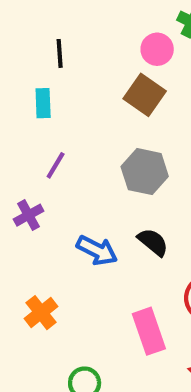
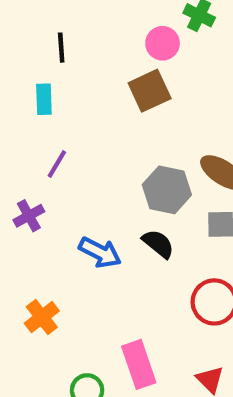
brown square: (145, 95) -> (150, 91), turned 30
gray hexagon: (145, 172) -> (167, 190), moved
pink rectangle: (149, 331) -> (139, 364), moved

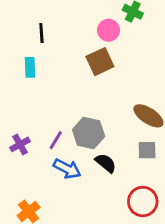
purple line: (57, 164) -> (56, 140), moved
gray hexagon: (167, 190) -> (89, 133), moved

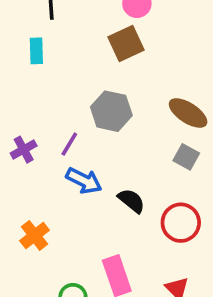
gray hexagon: (89, 133) -> (111, 111), moved
gray square: (147, 150) -> (186, 157), turned 30
black semicircle: (106, 163) -> (131, 201), moved

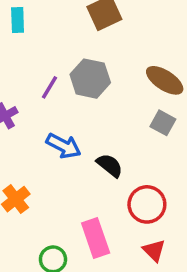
purple line: (69, 144) -> (49, 87), moved
red circle: (181, 223) -> (147, 204), moved

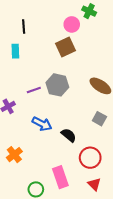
purple line: (49, 87) -> (34, 90), turned 40
gray square: (163, 123) -> (99, 119), moved

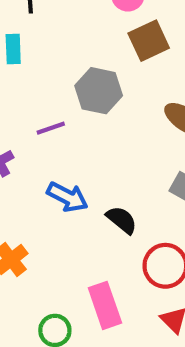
brown square: (66, 47) -> (149, 41), moved
gray hexagon: (57, 85) -> (99, 91), moved

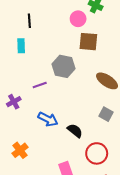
brown square: (149, 41) -> (88, 42), turned 30

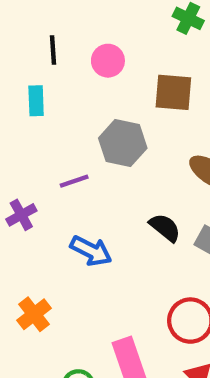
pink circle: (78, 19) -> (108, 61), moved
black semicircle: (75, 131) -> (165, 228), moved

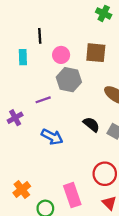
black line: (53, 50) -> (40, 36), moved
pink circle: (108, 61) -> (61, 55), moved
orange cross: (34, 314) -> (22, 189), moved

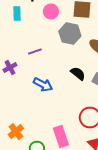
gray hexagon: (69, 80) -> (70, 34), moved

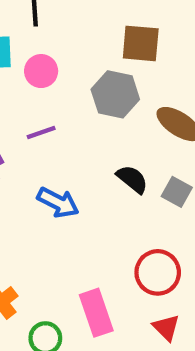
pink circle: (51, 12) -> (41, 71), moved

